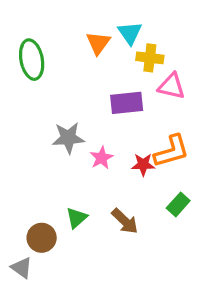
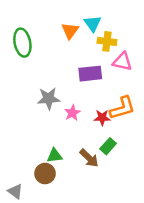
green rectangle: (178, 204) -> (108, 146), moved
green triangle: (77, 218) -> (55, 156), turned 35
brown circle: (42, 238) -> (45, 174), moved

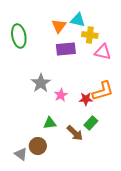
cyan triangle: (93, 24) -> (78, 20), turned -42
purple rectangle: (90, 74) -> (66, 49), moved
gray star: (49, 99) -> (41, 83), turned -30
green triangle: (55, 156) -> (50, 123), moved
gray triangle: (15, 191) -> (21, 154), moved

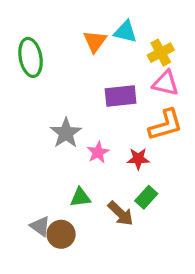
yellow cross: (90, 35) -> (161, 53), moved, turned -35
purple rectangle: (66, 49) -> (121, 96), moved
orange L-shape: (103, 91) -> (166, 125), moved
gray triangle: (21, 154) -> (40, 226), moved

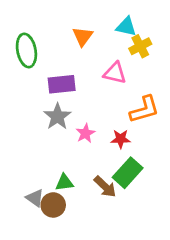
cyan triangle: (125, 32) -> (126, 27), moved
pink triangle: (166, 83) -> (115, 73), moved
purple rectangle: (121, 96) -> (62, 84), moved
green triangle: (80, 197) -> (64, 183), moved
green rectangle: (146, 197) -> (128, 173), size x1.5

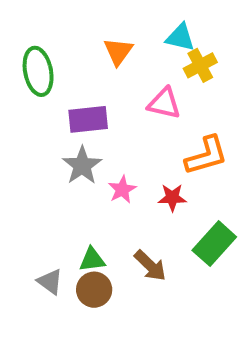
green rectangle: (128, 173) -> (214, 244), moved
brown circle: (53, 205) -> (94, 290), moved

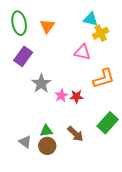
orange triangle: (118, 51) -> (47, 26), moved
green ellipse: (38, 71) -> (19, 23), moved
purple rectangle: (88, 119) -> (23, 56), moved, turned -48
red star: (172, 198) -> (76, 97), moved

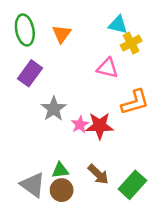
red star: (76, 97) -> (100, 126), size x1.5
green rectangle: (108, 123) -> (132, 185), moved
gray triangle: (25, 142) -> (33, 185), size x1.5

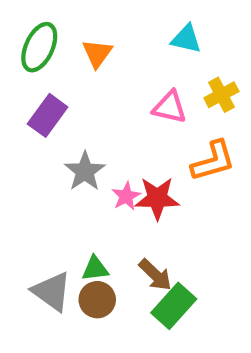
green ellipse: (25, 30) -> (39, 47), turned 36
yellow cross: (131, 43) -> (221, 95), moved
green rectangle: (132, 185) -> (174, 306), moved

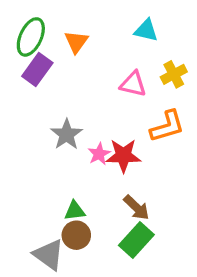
purple rectangle: (48, 115) -> (37, 69), moved
brown arrow: (155, 275) -> (136, 208), moved
gray triangle: (52, 291) -> (49, 255), moved

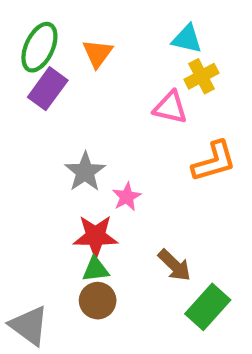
yellow cross: (174, 74) -> (201, 76), moved
red star: (123, 156) -> (96, 236), moved
green rectangle: (136, 240) -> (208, 307), moved
gray triangle: (49, 255) -> (29, 326), moved

